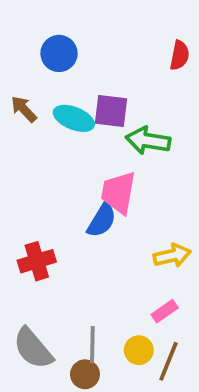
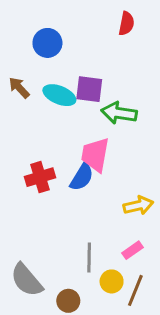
red semicircle: (180, 55) -> (126, 24), moved
red cross: (37, 261) -> (40, 177), moved
gray line: (92, 345) -> (89, 258), moved

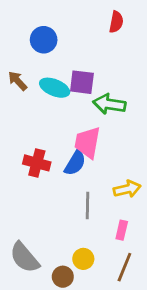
red cross: (40, 177) -> (37, 163), turned 32
pink rectangle: (132, 250) -> (122, 230), turned -42
gray line: (89, 258) -> (87, 205), moved
yellow circle: (112, 281) -> (83, 259), moved

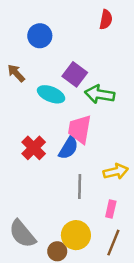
purple square: (82, 82) -> (75, 74), turned 30
cyan ellipse: (55, 88) -> (51, 94), moved
red cross: (37, 163) -> (34, 148), turned 30
yellow circle: (83, 259) -> (76, 235), size x1.5

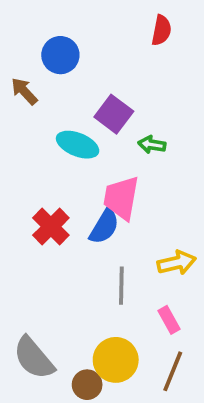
brown arrow: (16, 73) -> (24, 91), moved
green arrow: (100, 94) -> (152, 145), size x0.6
pink rectangle: (111, 209) -> (169, 320), turned -42

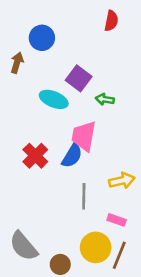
brown arrow: (24, 91) -> (17, 63), turned 60
pink rectangle: (169, 320) -> (117, 220), turned -42
yellow circle: (116, 360) -> (96, 247), moved

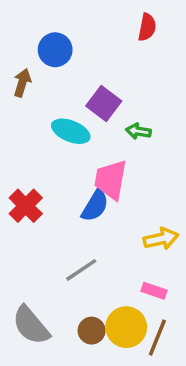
red cross: (35, 156) -> (26, 206), moved
gray line: (84, 196) -> (81, 270), moved, turned 55
brown circle: (60, 264) -> (92, 331), moved

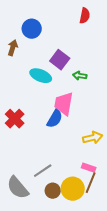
gray line: (81, 270) -> (43, 171), moved
brown line: (157, 338) -> (91, 183), moved

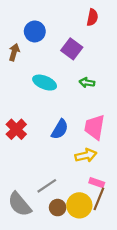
purple square: (60, 60) -> (72, 49), moved
pink trapezoid: (64, 104) -> (95, 127), moved
yellow arrow: (93, 138) -> (86, 155), moved

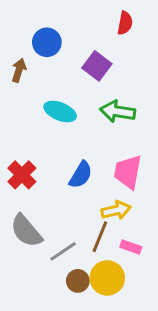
green arrow: (87, 83) -> (118, 112), size x1.6
brown line: (99, 199) -> (100, 237), moved
gray semicircle: (20, 204) -> (26, 231), moved

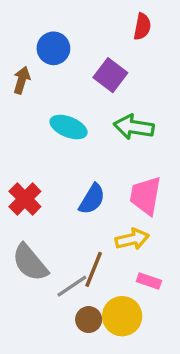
brown line: (100, 237) -> (94, 269), moved

